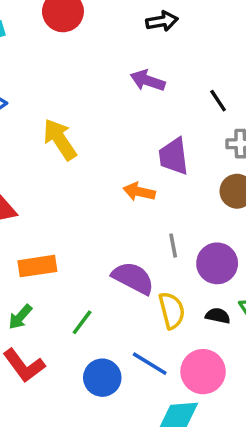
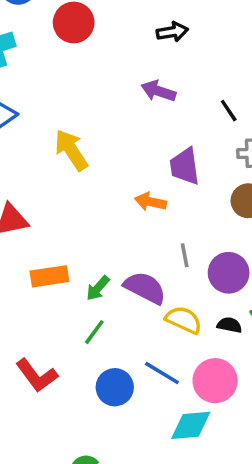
yellow semicircle: (172, 310) -> (184, 320), turned -51
green arrow: (20, 317) -> (98, 288), moved

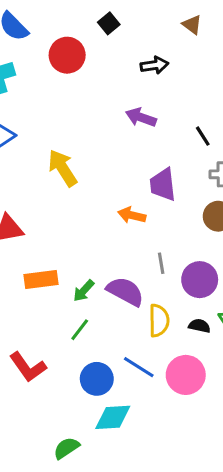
yellow semicircle: (184, 320) -> (159, 320), turned 64
cyan diamond: (191, 425) -> (113, 417), moved

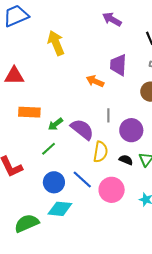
green semicircle: (66, 448) -> (27, 223), size x1.4

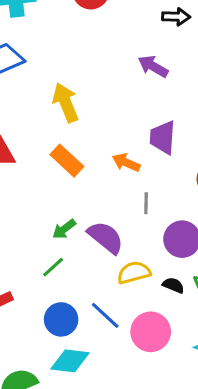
orange rectangle: (29, 112) -> (67, 161), moved, turned 40
gray line: (108, 115) -> (146, 203), moved
yellow semicircle: (100, 152) -> (134, 273), turned -115

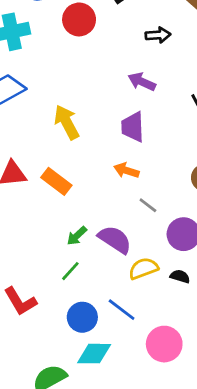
purple trapezoid: (163, 137) -> (133, 127), moved
orange rectangle: (67, 161) -> (56, 181), moved
gray line: (146, 203) -> (148, 205), turned -48
pink circle: (151, 332) -> (164, 344), moved

